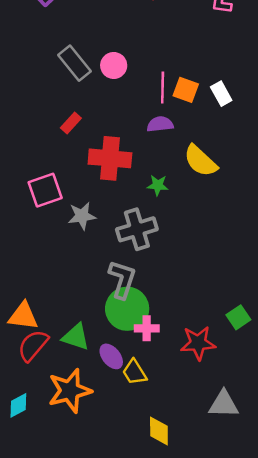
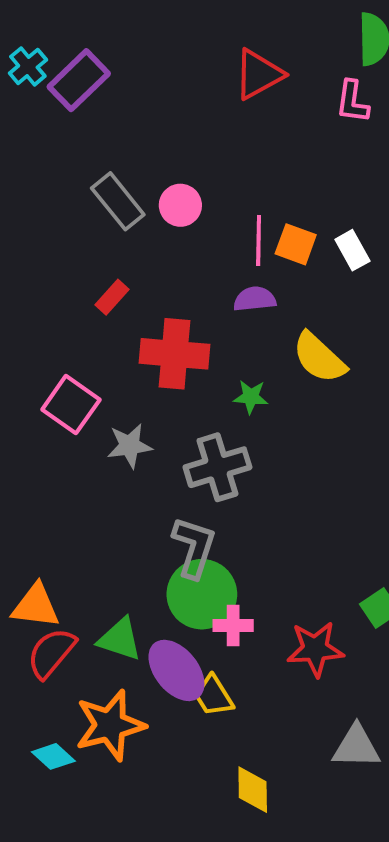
pink square: (45, 190) -> (71, 405), turned -36
purple ellipse: (111, 356) -> (176, 670), size x1.5
cyan diamond: (18, 405) -> (53, 756), moved, turned 70

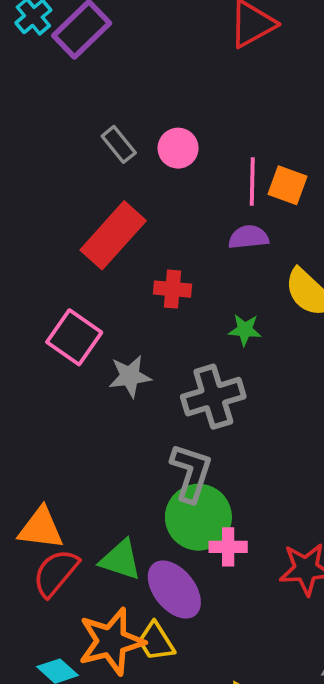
gray rectangle: (118, 201) -> (119, 144), size x0.7
red rectangle: (112, 297) -> (113, 235), size x2.0
red cross: (175, 354) -> (172, 289), size x0.6
yellow trapezoid: (214, 696) -> (156, 641), moved

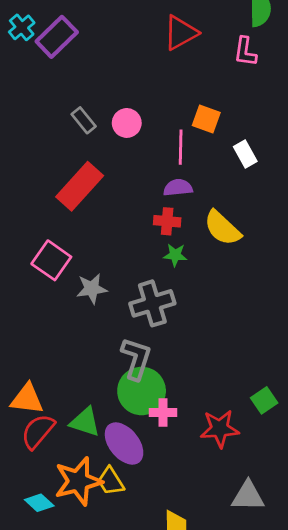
orange square: (287, 185) -> (206, 119), moved
red cross: (172, 289) -> (167, 221), moved

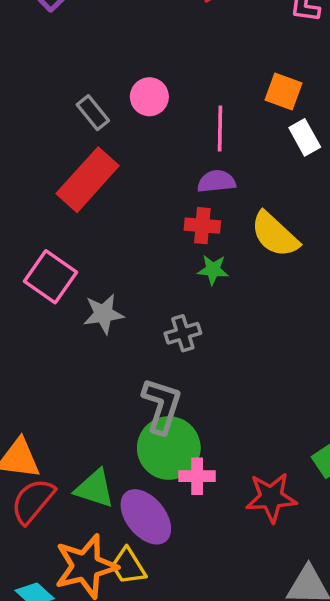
orange square: (206, 119) -> (284, 91), moved
gray rectangle: (84, 120) -> (93, 113), moved
gray cross: (152, 303) -> (183, 333), size x0.6

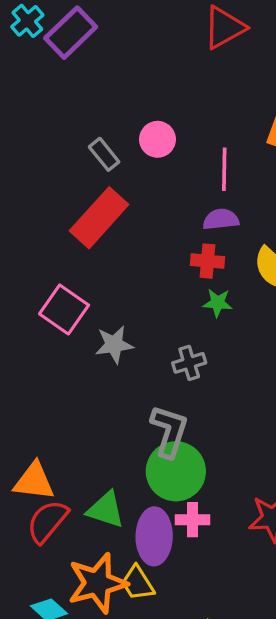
pink cross: (197, 476) -> (193, 520), moved
purple ellipse: (146, 517) -> (154, 536), turned 40

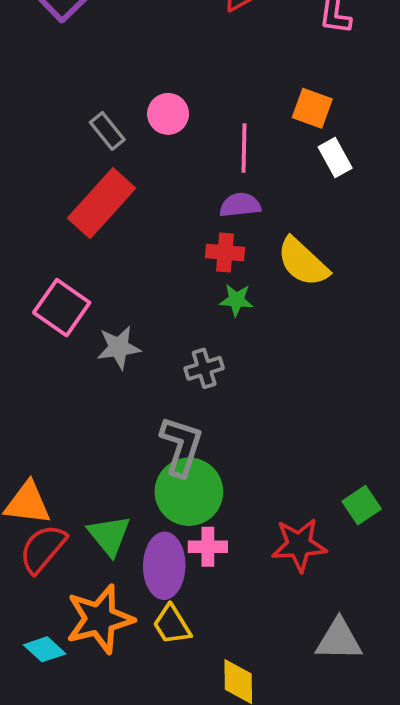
green triangle: (106, 510) -> (109, 535), turned 33
yellow trapezoid: (137, 583) -> (172, 625), moved

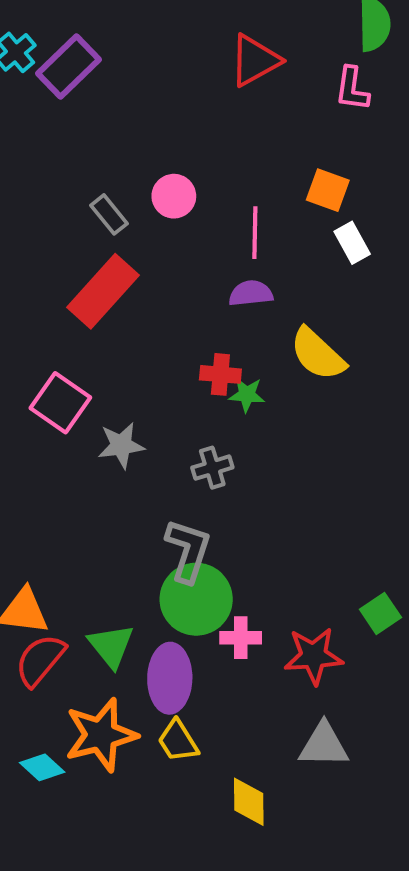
red cross: (225, 252) -> (220, 374), moved
pink cross: (208, 547) -> (241, 638), moved
gray triangle: (339, 640) -> (324, 745), moved

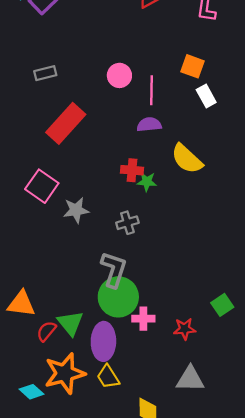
pink circle: (174, 196) -> (119, 75), moved
gray rectangle: (109, 214) -> (45, 73), moved, turned -65
red star: (314, 656) -> (185, 329), size x0.7
red semicircle: (40, 660) -> (46, 331), moved, size x0.7

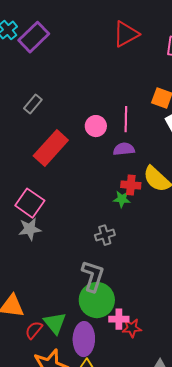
gray rectangle: (45, 73) -> (33, 104), turned -36
pink circle: (119, 75) -> (96, 126), moved
red cross: (132, 170) -> (131, 185), moved
gray star: (76, 210) -> (30, 229), moved
red star: (185, 329) -> (132, 328), moved

